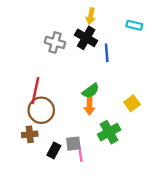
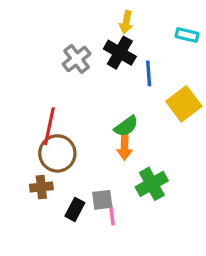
gray cross: (55, 42) -> (77, 59), turned 36
yellow square: (132, 103) -> (184, 104), moved, size x1.5

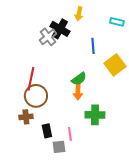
black cross: (120, 53) -> (60, 29), moved
green cross: (152, 184) -> (95, 115), turned 30
gray square: (102, 200) -> (59, 147), moved
black rectangle: (75, 209) -> (47, 131), turned -40

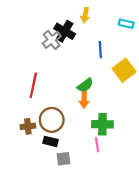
brown circle: (36, 96) -> (52, 120), moved
black rectangle: (47, 131) -> (51, 141), turned -64
pink line: (70, 134) -> (97, 145), moved

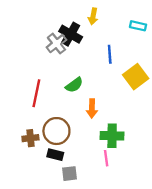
green semicircle: (85, 85) -> (74, 85), moved

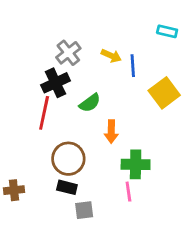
yellow arrow: (93, 16) -> (111, 56), moved, turned -77
black cross: (71, 34) -> (55, 83), moved, turned 35
brown cross: (30, 138) -> (14, 190), moved

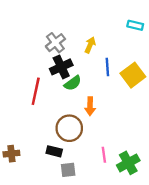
yellow arrow: (111, 56) -> (90, 45), turned -91
blue line: (133, 66) -> (107, 67), moved
black cross: (55, 83) -> (61, 67), moved
brown circle: (68, 159) -> (69, 128), moved
green cross: (136, 164) -> (128, 163), moved, turned -30

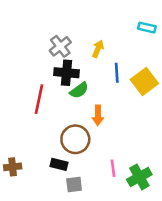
black cross: (61, 67) -> (67, 73), turned 30

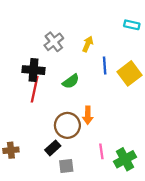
black cross: (67, 73) -> (34, 70), moved
orange arrow: (98, 115) -> (88, 115), moved
black rectangle: (59, 164) -> (53, 148), turned -56

